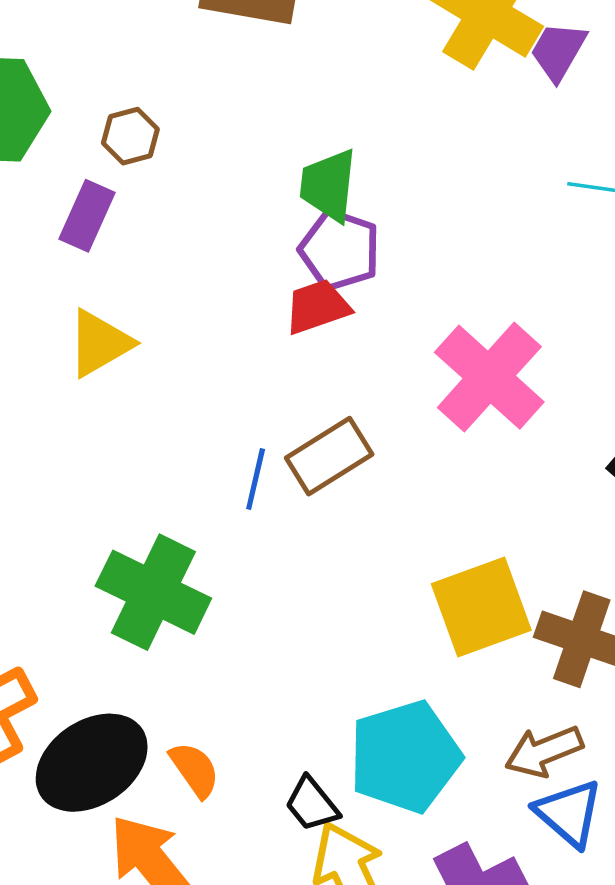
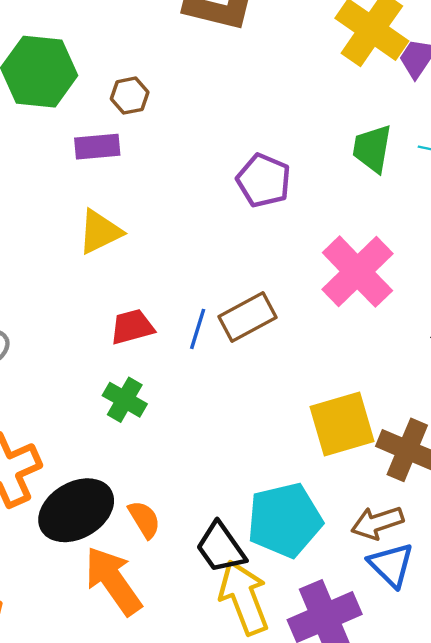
green trapezoid: (328, 185) -> (372, 149), moved
purple rectangle: (87, 216) -> (97, 147), turned 57
red trapezoid: (317, 307) -> (132, 327), moved
green cross: (153, 592) -> (125, 400), size x0.6
black trapezoid: (312, 804) -> (221, 548), size x1.4

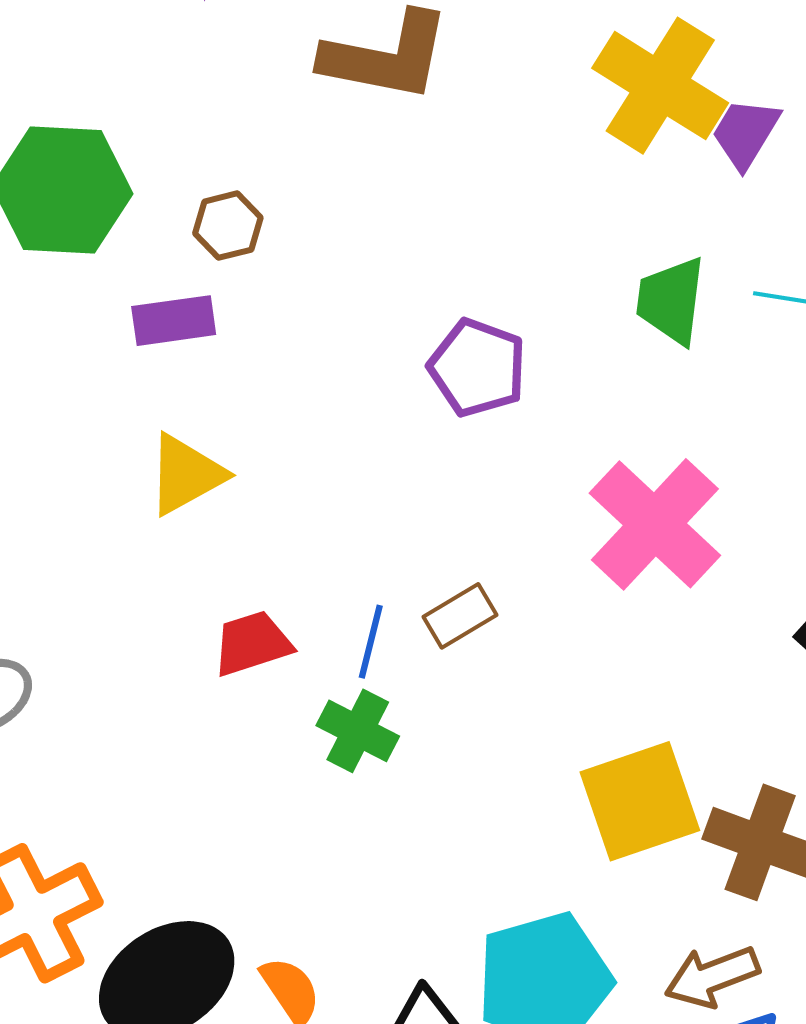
brown rectangle: (248, 317) -> (460, 616), size x0.7
green cross: (125, 400) -> (358, 731), moved

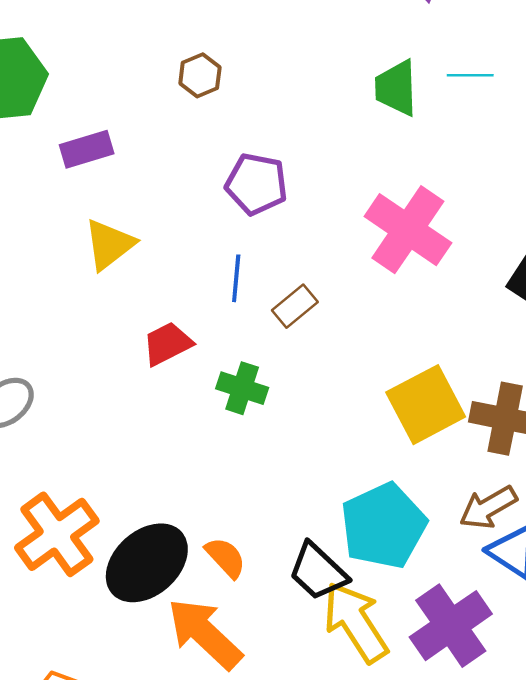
brown hexagon: (228, 226) -> (200, 75), moved
purple pentagon: (477, 368) -> (256, 184), moved
blue line: (371, 642) -> (236, 278), moved

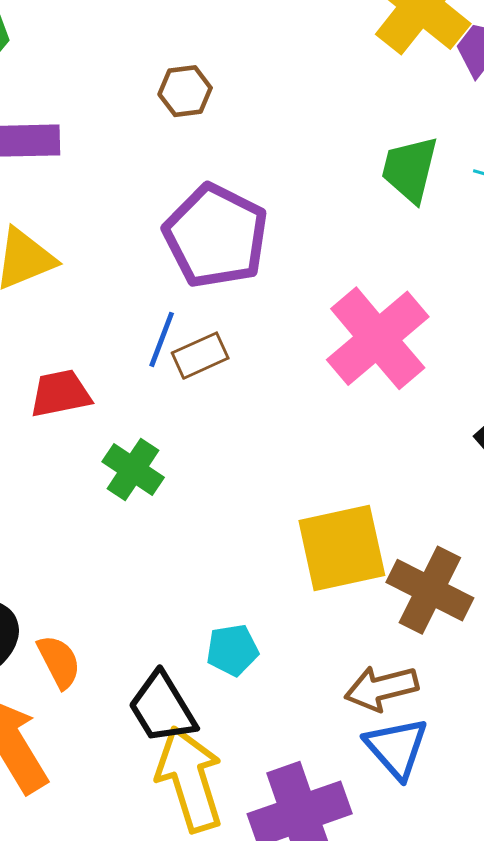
purple pentagon: (256, 184) -> (216, 236), size x1.4
brown rectangle: (295, 306) -> (200, 356), moved
cyan pentagon: (383, 526) -> (232, 650), moved, size x0.5

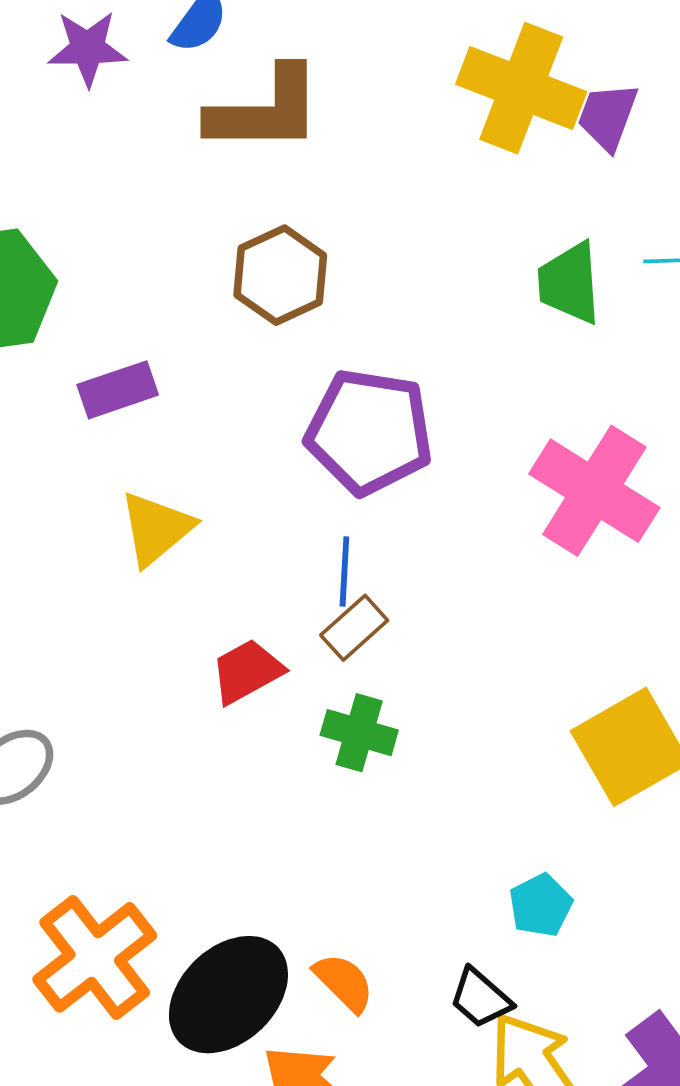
brown hexagon: (185, 91) -> (280, 275), size x1.5
brown rectangle: (200, 356) -> (354, 628), moved
black trapezoid: (162, 708) -> (480, 998), size x0.7

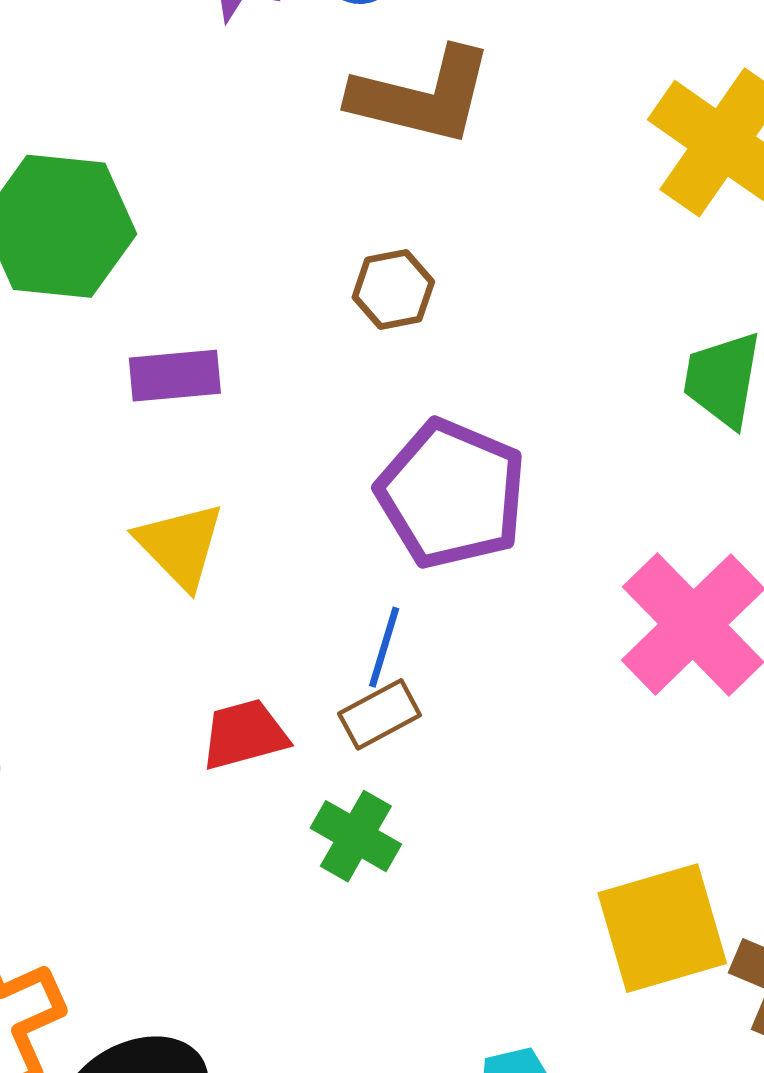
brown hexagon: (280, 275) -> (393, 290), size x0.7
yellow triangle: (156, 529) -> (180, 545), turned -48

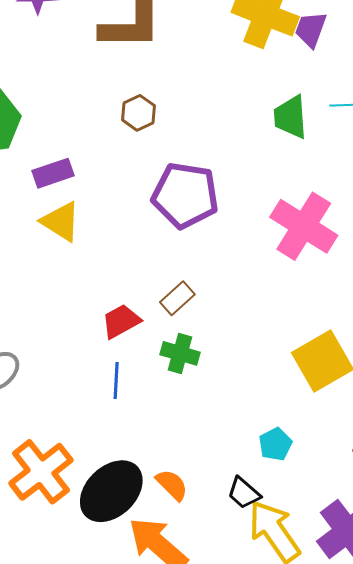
yellow triangle: (180, 545) -> (61, 222), moved
blue line: (384, 647) -> (116, 380), moved

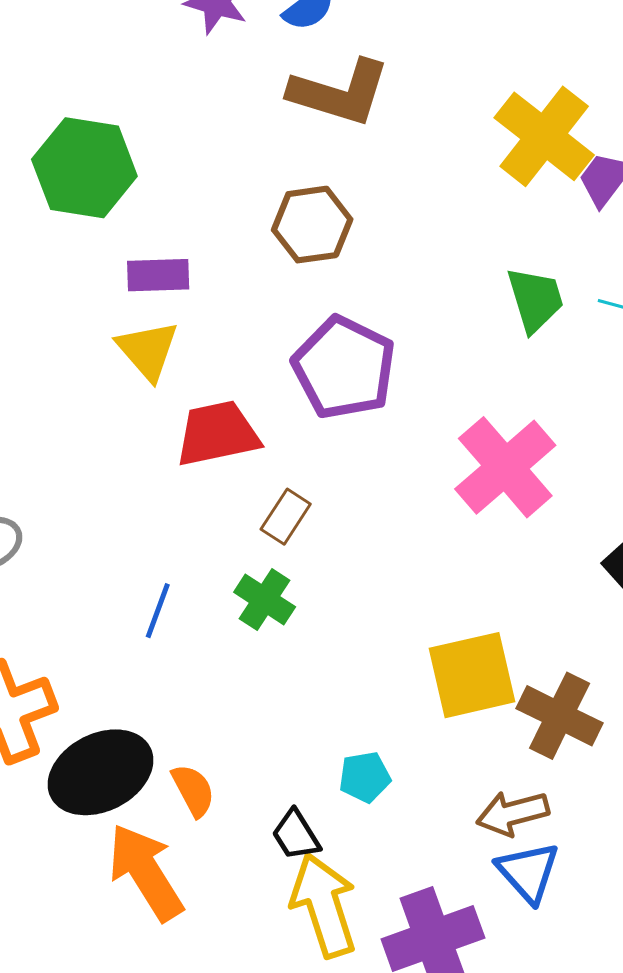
brown hexagon: (139, 113) -> (312, 225), size x1.4
green trapezoid: (291, 117) -> (535, 300), turned 150
brown rectangle: (177, 298) -> (286, 517), turned -32
red trapezoid: (121, 321) -> (217, 434), moved, size x1.4

